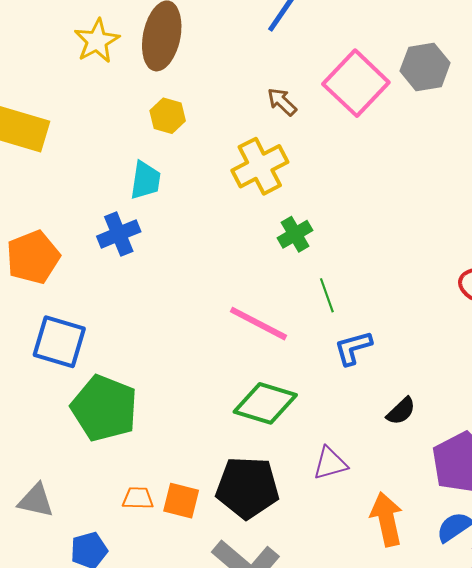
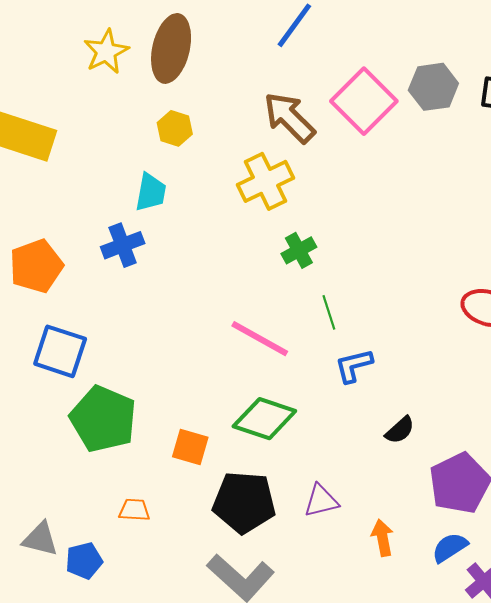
brown arrow: (282, 102) -> (289, 118), size x1.8
purple triangle: (330, 463) -> (321, 501), moved
gray triangle: (36, 501) -> (40, 539), moved
orange square: (181, 501) -> (190, 447), moved
orange arrow: (387, 519) -> (382, 538), size x0.7

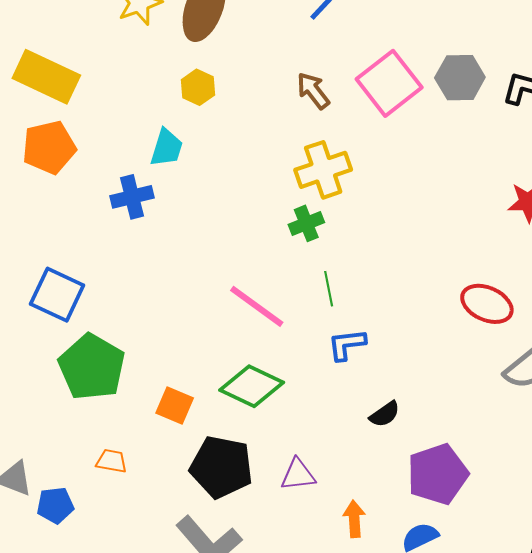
brown arrow: (289, 118) -> (313, 91), size x0.7
yellow cross: (266, 181) -> (323, 170), moved
orange pentagon: (36, 266) -> (49, 147), moved

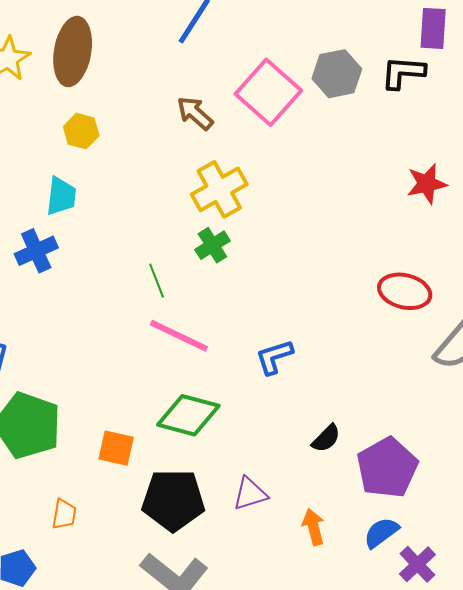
green line: (329, 289) -> (157, 281), moved
black semicircle: (385, 414) -> (326, 438), moved
orange trapezoid: (111, 461) -> (64, 514), turned 100

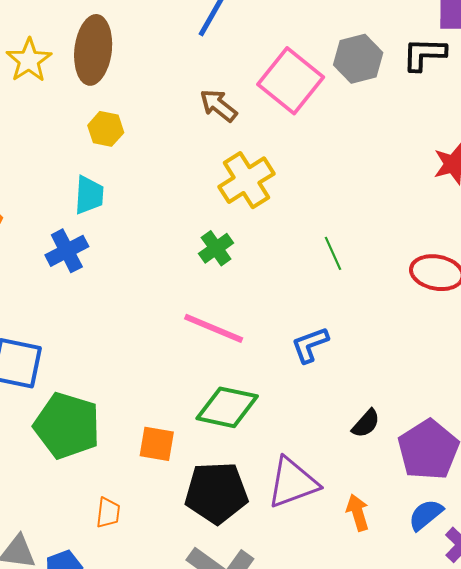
green cross: (212, 245) -> (216, 248), moved
green line: (157, 281) -> (333, 253), moved
purple triangle: (250, 494) -> (293, 483), size x1.5

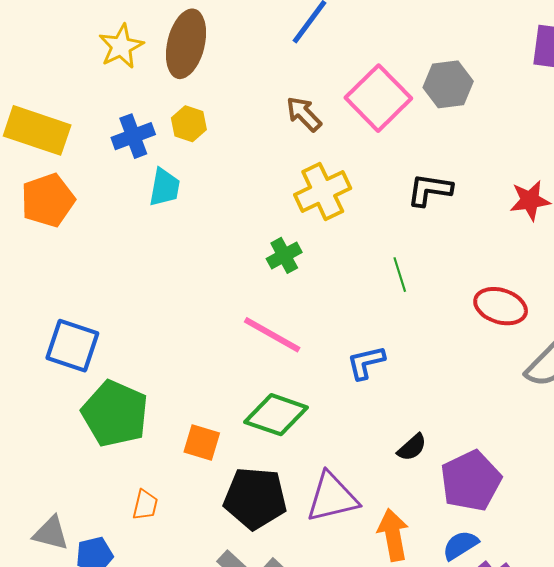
black L-shape: (424, 54) -> (430, 190), moved
blue cross: (67, 251) -> (133, 136), moved
orange arrow: (358, 513) -> (393, 535), size x1.4

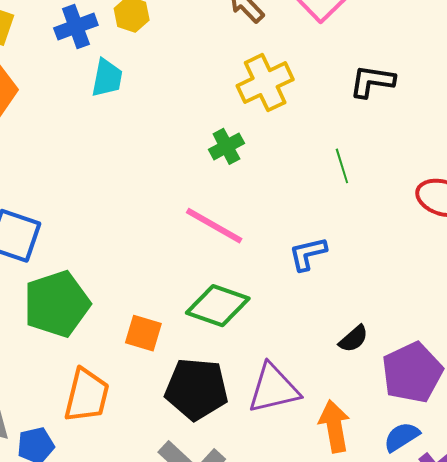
green pentagon: (115, 414) -> (57, 304), turned 30
orange trapezoid: (145, 505) -> (87, 395), size x1.8

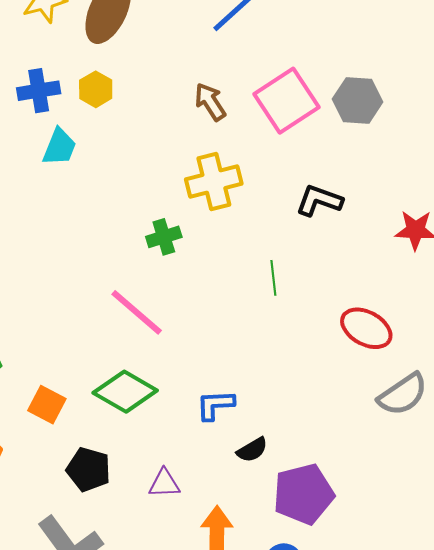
blue L-shape: (308, 254) -> (215, 405), moved
purple triangle: (274, 388) -> (164, 483), size x0.6
black pentagon: (197, 389) -> (89, 470), size x0.7

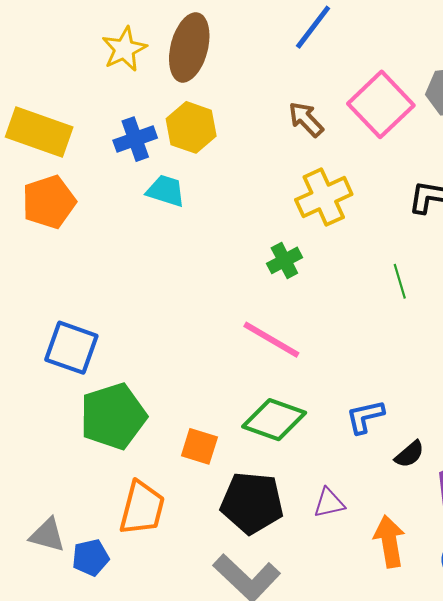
yellow hexagon: (96, 89) -> (191, 127), size x1.4
cyan trapezoid: (59, 147) -> (166, 191), turned -84
black pentagon: (89, 470) -> (252, 503), size x1.4

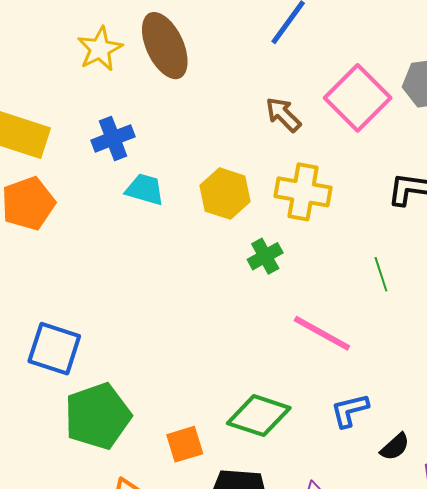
brown ellipse: (189, 47) -> (165, 46), turned -38
yellow hexagon: (191, 127) -> (225, 194), moved
yellow cross: (324, 197) -> (303, 192), turned 36
pink line: (271, 340) -> (322, 333), moved
orange square: (199, 446) -> (185, 444), turned -33

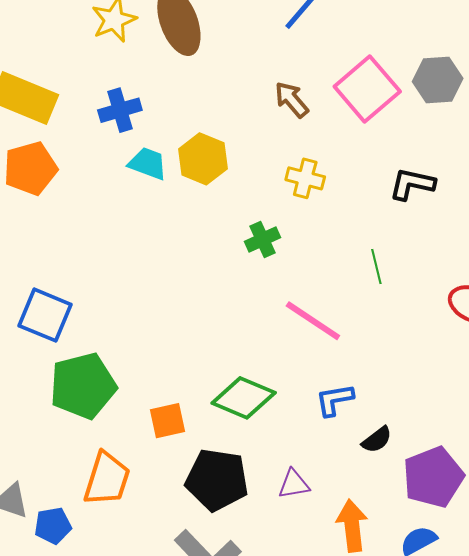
yellow cross: (303, 192) -> (305, 178), size x0.7
yellow hexagon: (225, 194) -> (203, 159), moved

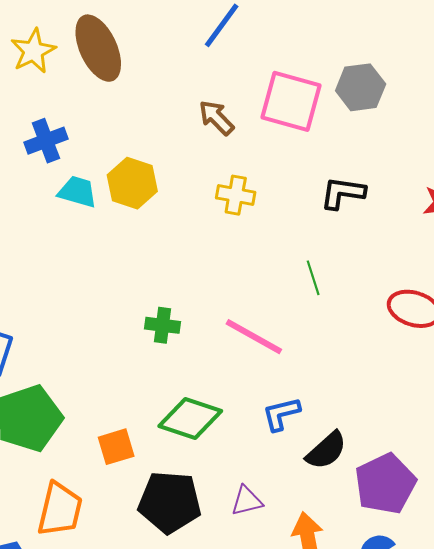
pink square: (367, 89) -> (291, 101), turned -30
green cross: (262, 240) -> (163, 325), moved, turned 36
black semicircle: (377, 440) -> (326, 450), size x1.4

